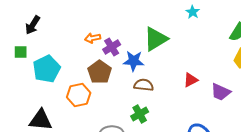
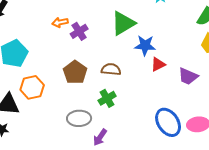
blue star: (134, 61) -> (145, 45), moved
brown pentagon: (100, 72) -> (75, 72), moved
orange hexagon: (79, 95) -> (32, 87), moved

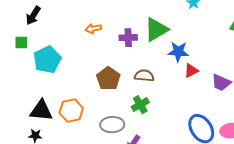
purple cross: (79, 31) -> (128, 38), moved, turned 30
orange hexagon: (32, 87) -> (71, 111), moved

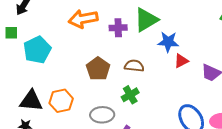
orange arrow: (93, 29) -> (83, 19), size x1.8

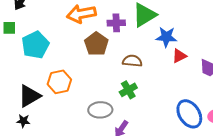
brown pentagon: (98, 69) -> (96, 44), moved
black triangle: (31, 101) -> (29, 96), turned -35
orange hexagon: (61, 101) -> (59, 82), moved

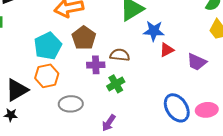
purple cross: (116, 23) -> (96, 65), moved
cyan pentagon: (35, 45) -> (48, 46), moved
gray ellipse: (100, 110) -> (71, 104), moved

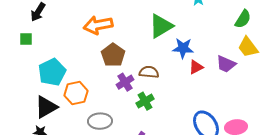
cyan pentagon: (48, 46) -> (52, 72), moved
purple trapezoid: (197, 62) -> (226, 64), moved
purple cross: (96, 65) -> (125, 82), turned -30

